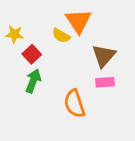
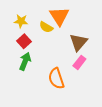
yellow star: (15, 34) -> (21, 21), moved
pink rectangle: (105, 82) -> (79, 62), turned -48

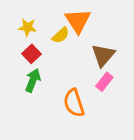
yellow semicircle: (46, 27) -> (61, 35), turned -72

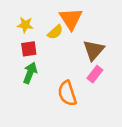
red square: (32, 54) -> (29, 49), turned 35

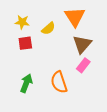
orange triangle: (71, 19) -> (75, 17), moved
green arrow: (30, 73) -> (26, 83), moved

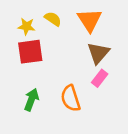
yellow semicircle: (48, 28) -> (53, 19), moved, turned -104
red square: (25, 43) -> (30, 52), size x1.5

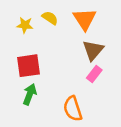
red square: (30, 52) -> (28, 66), moved
orange semicircle: (71, 98) -> (73, 109), moved

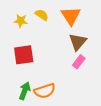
green arrow: (30, 94) -> (25, 91), moved
orange semicircle: (73, 109) -> (45, 91), moved, turned -90

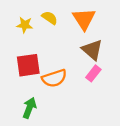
brown triangle: (78, 42) -> (92, 50), turned -30
orange semicircle: (45, 91) -> (54, 78), moved

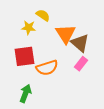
orange triangle: (84, 19) -> (66, 34), moved
yellow star: (25, 25) -> (29, 28), moved

